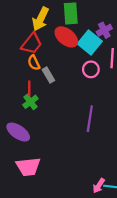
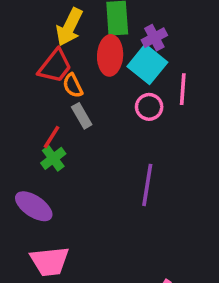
purple cross: (104, 30) -> (154, 38), moved
red ellipse: (66, 37) -> (110, 55), turned 55
orange semicircle: (34, 63) -> (73, 86), moved
red line: (29, 88) -> (51, 137), turned 32

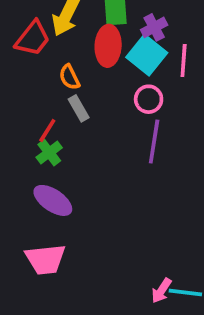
red trapezoid: (55, 66) -> (33, 38), moved
pink line: (183, 89) -> (184, 61), moved
purple line: (147, 185) -> (154, 142), moved
purple ellipse: (34, 206) -> (53, 200), moved

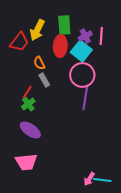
pink line: (184, 61) -> (101, 36), moved
pink circle: (149, 99) -> (82, 75), size x1.6

